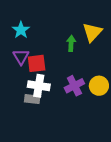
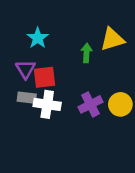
cyan star: (21, 30) -> (38, 38), moved
yellow triangle: (92, 32) -> (112, 39), turned 30
gray rectangle: (32, 99) -> (27, 98), moved

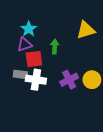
green arrow: (86, 53) -> (55, 47), moved
purple triangle: (25, 69) -> (25, 44), moved, turned 42

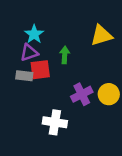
gray rectangle: (20, 74) -> (24, 76), moved
white cross: (36, 80) -> (55, 122), moved

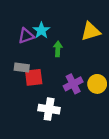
cyan star: (34, 34) -> (41, 30), moved
purple triangle: (29, 53) -> (26, 36), moved
red square: (40, 70) -> (34, 77), moved

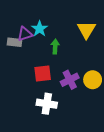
yellow triangle: (91, 31) -> (86, 30), turned -42
gray rectangle: (22, 68) -> (15, 42), moved
red square: (34, 77) -> (43, 73), moved

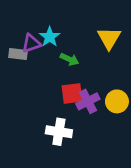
green arrow: (55, 46) -> (69, 59), turned 112
red square: (43, 73) -> (72, 93), moved

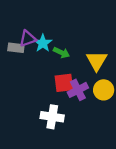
cyan star: (50, 37) -> (43, 43), moved
yellow triangle: (109, 38) -> (97, 61), moved

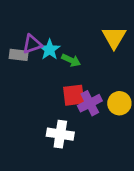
yellow triangle: (97, 61) -> (114, 37), moved

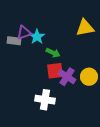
yellow triangle: (114, 37) -> (85, 28), turned 48
green arrow: (71, 60) -> (53, 53), moved
purple cross: (90, 103) -> (67, 77), turned -30

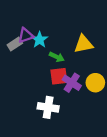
yellow triangle: (85, 28) -> (84, 44), moved
gray rectangle: (14, 41) -> (15, 44), turned -40

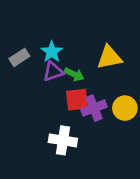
purple triangle: (26, 35) -> (53, 71), moved
purple cross: (72, 83) -> (94, 108), turned 36

